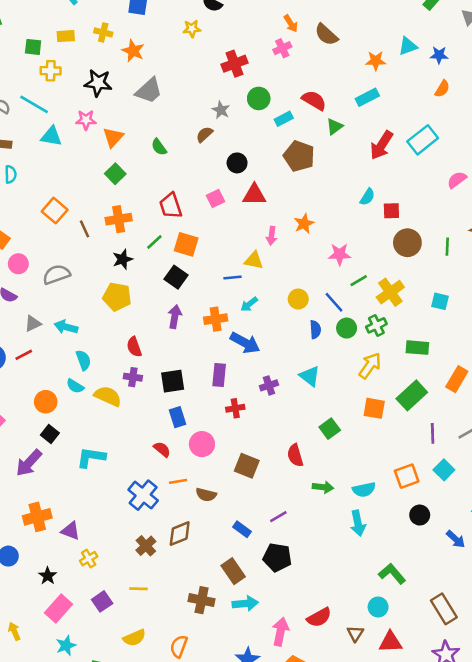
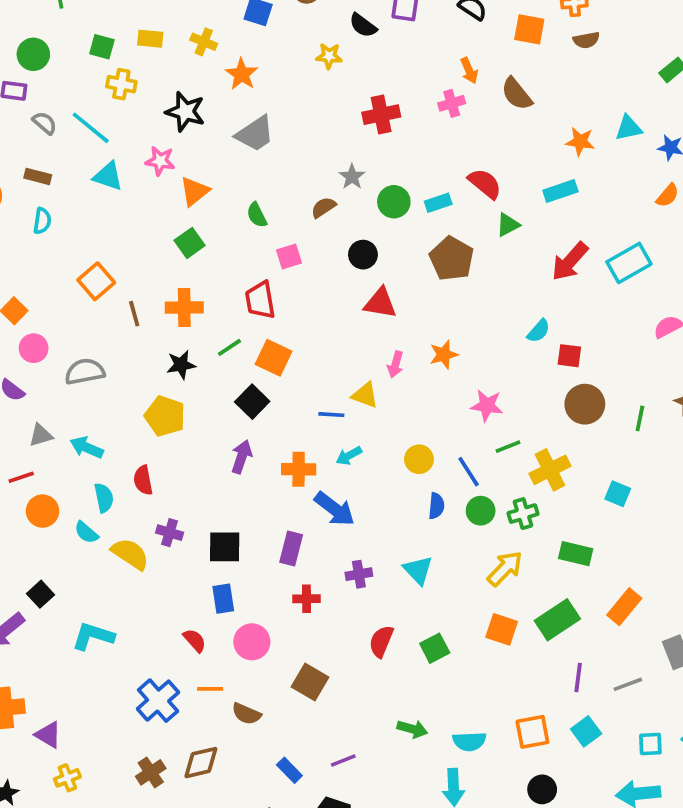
green circle: (259, 98) -> (394, 202), moved
pink square: (216, 199) -> (289, 256), moved
red semicircle: (134, 347) -> (143, 480), moved
orange circle: (46, 402) -> (43, 511), moved
red semicircle: (295, 455) -> (381, 641), moved, turned 30

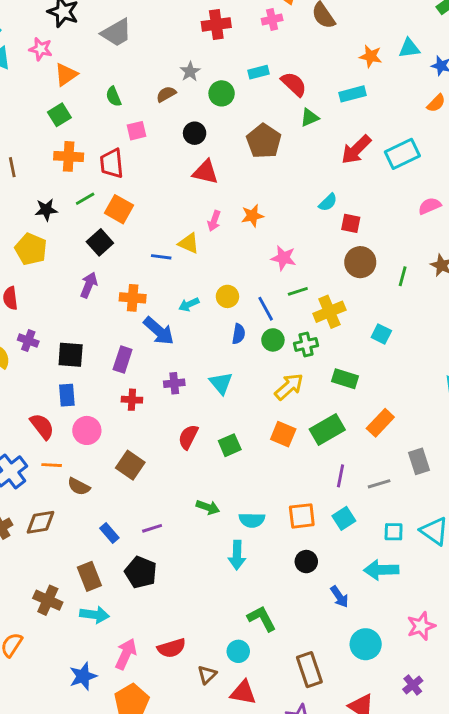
cyan rectangle: (438, 203) -> (258, 72), moved
orange cross: (184, 308) -> (69, 156), moved
cyan arrow: (349, 456) -> (189, 304), moved
red semicircle: (195, 640) -> (42, 426), size x1.4

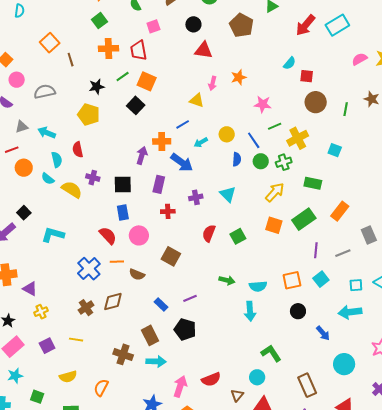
blue line: (161, 257) -> (183, 124), moved, turned -32
purple arrow: (89, 285) -> (142, 155), moved

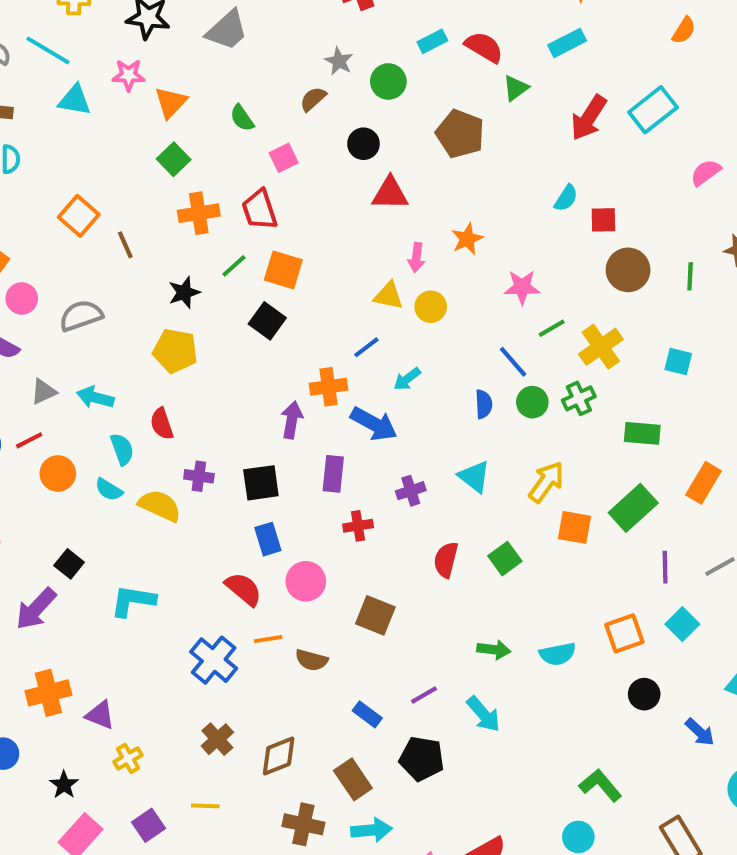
yellow circle: (227, 134) -> (431, 307), moved
yellow arrow: (275, 192) -> (546, 482), moved
brown diamond: (113, 302) -> (279, 756), moved
cyan arrow: (250, 311) -> (483, 714), moved, turned -30

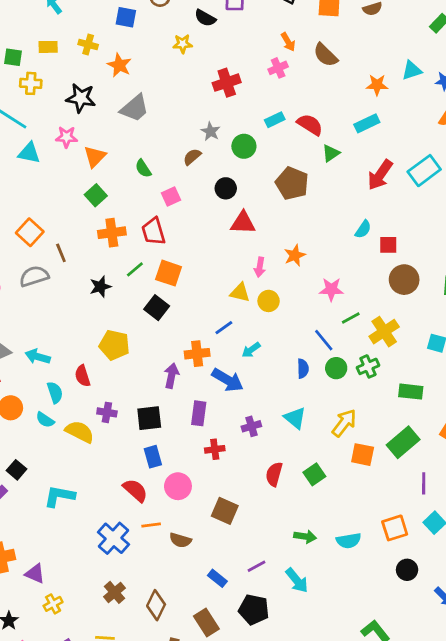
gray semicircle: (81, 316) -> (34, 276), moved
yellow pentagon: (175, 351) -> (114, 345), moved
brown diamond: (279, 756) -> (156, 605), turned -44

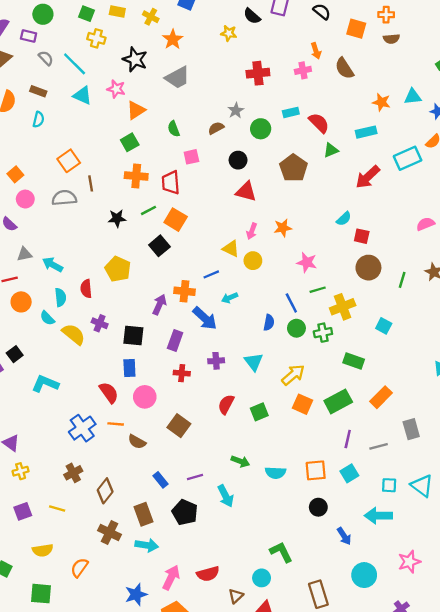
cyan rectangle: (424, 171) -> (408, 158), moved

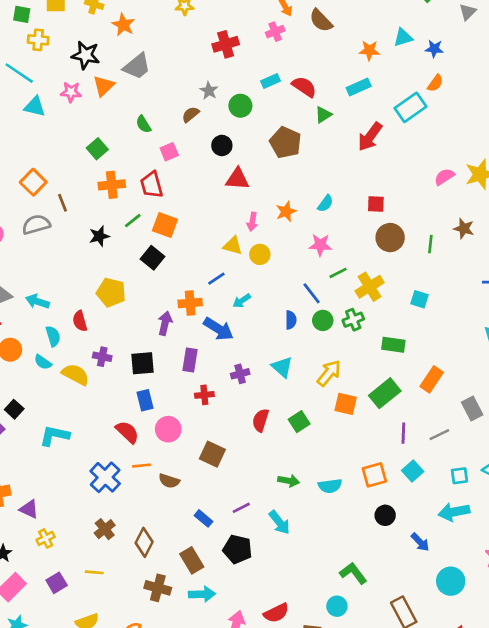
orange triangle: (136, 110) -> (104, 86), moved
cyan semicircle: (344, 219) -> (325, 203), moved

